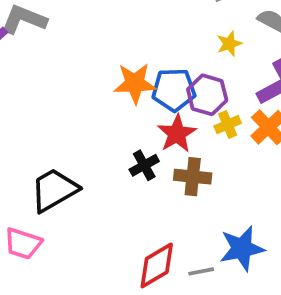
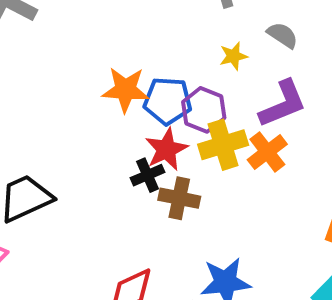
yellow cross: (228, 125) -> (223, 145), size x1.6
black cross: (144, 165) -> (147, 175), moved

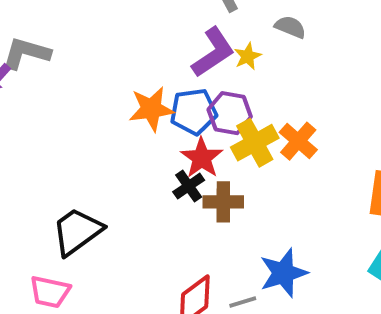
purple L-shape: (283, 104) -> (213, 52), moved

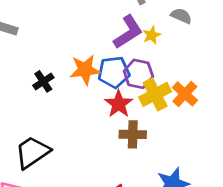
black cross: (189, 186) -> (43, 81), moved

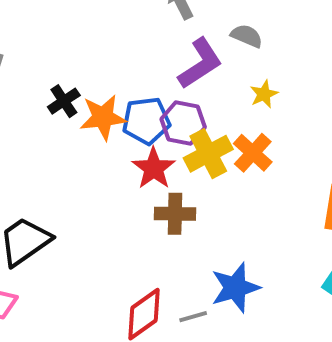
purple L-shape: (128, 32) -> (200, 63), moved
yellow star: (152, 35) -> (264, 94), moved
black cross: (43, 81) -> (64, 101), moved

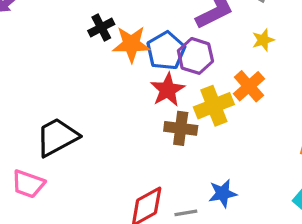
blue pentagon: (146, 121) -> (166, 51), turned -30
yellow cross: (208, 154) -> (214, 106), moved
blue star: (235, 288) -> (223, 193), size x0.7

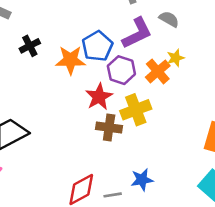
black cross: (101, 27) -> (30, 46), moved
blue pentagon: (166, 51) -> (97, 46), moved
orange cross: (249, 86) -> (158, 71), moved

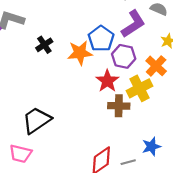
orange cross: (158, 71) -> (156, 66), moved

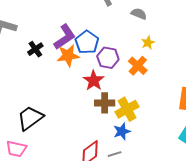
purple L-shape: (133, 24) -> (65, 37), moved
yellow cross: (139, 88) -> (127, 109), moved
blue star: (151, 146) -> (122, 131), moved

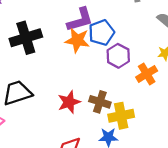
black cross: (35, 49) -> (26, 38), moved, size x1.8
red star: (94, 81) -> (69, 102), moved

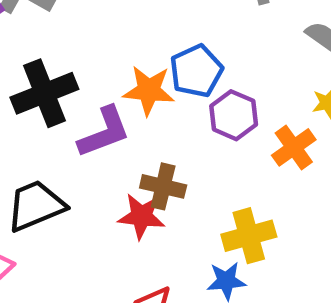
purple L-shape: (80, 20) -> (104, 132), moved
red star: (69, 102) -> (141, 216), turned 30
brown cross: (100, 102) -> (163, 186), moved

